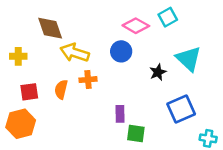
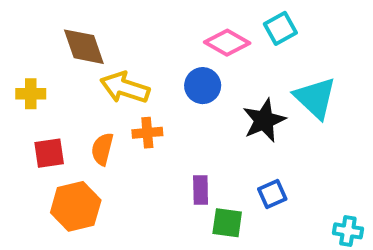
black star: (158, 72) -> (264, 120), size x1.5
blue square: (181, 109) -> (272, 194), moved, size x0.6
orange hexagon: (21, 124) -> (76, 206), moved

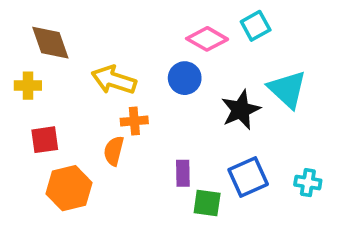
brown diamond: (84, 47) -> (50, 43), moved
orange semicircle: (102, 149) -> (114, 151), moved
blue square: (272, 194) -> (248, 177), size x1.5
cyan cross: (348, 231) -> (308, 183), moved

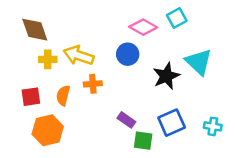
yellow cross: (28, 86) -> (48, 59), moved
orange semicircle: (114, 151) -> (63, 95), moved
purple rectangle: (183, 173) -> (126, 120), turned -54

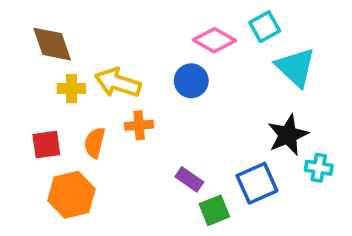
cyan triangle: (199, 62) -> (296, 67), moved
black star: (166, 76) -> (288, 135), moved
cyan cross: (213, 126) -> (319, 168), moved
green square: (143, 141) -> (214, 210), turned -30

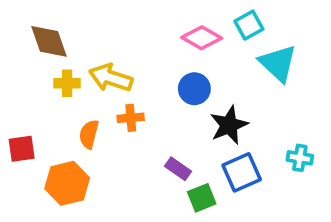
blue circle: (191, 81) -> (194, 89), moved
black star: (288, 135) -> (229, 125), moved
red square: (46, 145) -> (22, 149), moved

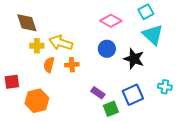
cyan square: (249, 25) -> (146, 12), moved
black star: (229, 125) -> (134, 59), moved, turned -30
orange semicircle: (89, 134) -> (49, 65), moved

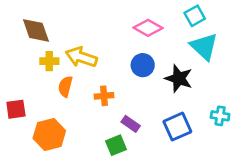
orange cross: (72, 65) -> (104, 96), moved
green square: (111, 109) -> (116, 145), moved

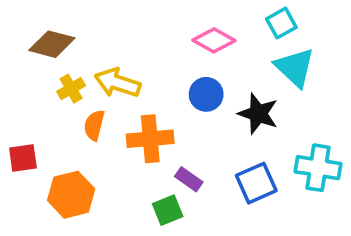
brown diamond: (36, 30) -> (52, 44), turned -56
yellow cross: (49, 61) -> (71, 89), turned -30
orange cross: (104, 96) -> (150, 139), size x1.6
cyan cross: (220, 116) -> (318, 168), size x1.6

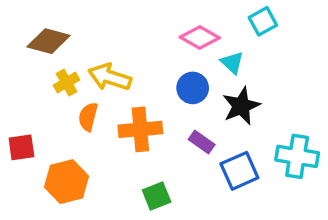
cyan triangle: (295, 67) -> (232, 63), moved, size x0.6
black star: (258, 114) -> (241, 106), turned 30
purple rectangle: (189, 179) -> (202, 142), moved

